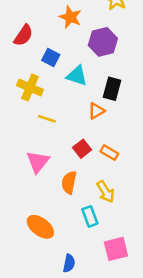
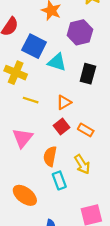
blue square: (51, 57) -> (34, 46), size x1.5
orange triangle: (96, 111) -> (64, 102), moved
cyan rectangle: (90, 216) -> (59, 180), moved

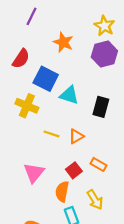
purple hexagon: (80, 32) -> (104, 54), moved
yellow line: (31, 100) -> (52, 134), moved
red square: (62, 126) -> (74, 170), moved

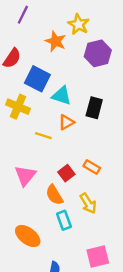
yellow star: (104, 26) -> (78, 24), moved
orange triangle: (76, 136) -> (66, 122), moved
orange semicircle: (62, 191) -> (54, 195), turned -42

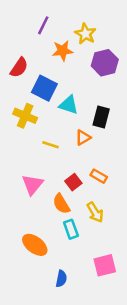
purple line: (23, 15) -> (43, 25), moved
orange star: (56, 41) -> (63, 51), turned -30
orange triangle: (66, 122) -> (83, 138), moved

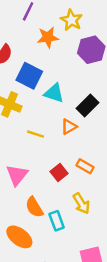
black rectangle: (101, 117) -> (88, 106), turned 30
orange semicircle: (61, 204) -> (34, 207), moved

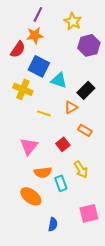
orange star: (48, 37) -> (35, 35), moved
orange rectangle: (85, 166) -> (85, 130), moved
orange semicircle: (34, 207) -> (43, 172), turned -66

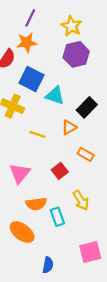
purple hexagon: (89, 45) -> (76, 54), moved

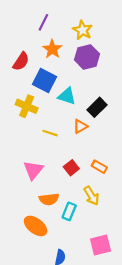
orange star: (27, 43) -> (52, 49), moved, turned -30
orange rectangle: (86, 154) -> (99, 167), moved
cyan rectangle: (57, 217) -> (69, 211), turned 42

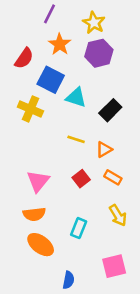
orange triangle: (80, 126) -> (104, 149), moved
yellow line: (50, 133) -> (76, 139), moved
yellow arrow: (91, 196) -> (118, 215), moved
orange semicircle: (49, 199) -> (34, 214), moved

